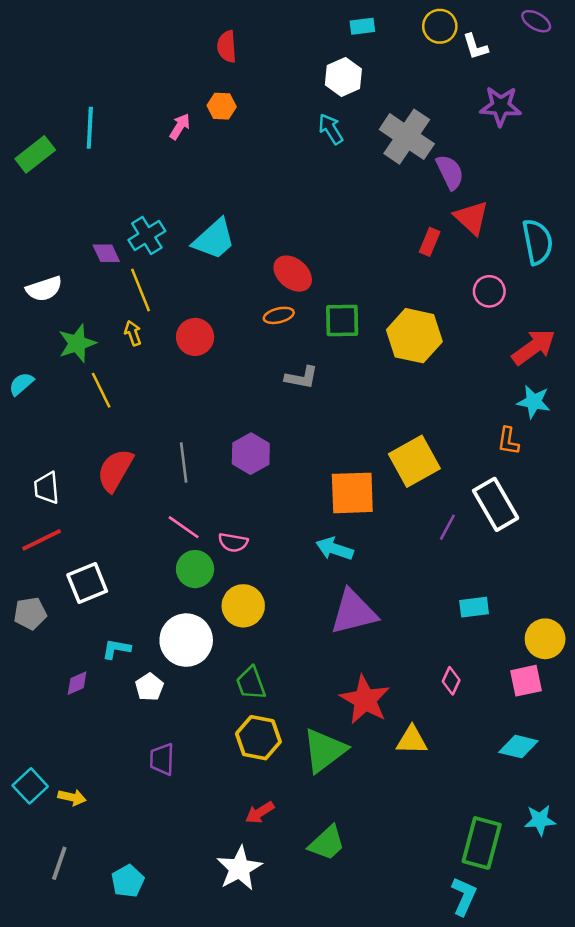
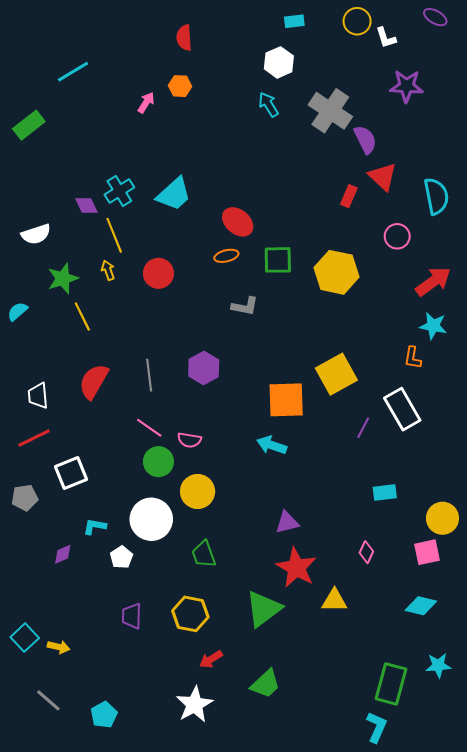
cyan line: (90, 128) -> (73, 72), moved, turned 56
purple triangle: (354, 612) -> (287, 522), moved, size x0.6
yellow hexagon: (258, 738) -> (190, 614), moved
gray line: (59, 863) -> (48, 700), turned -68

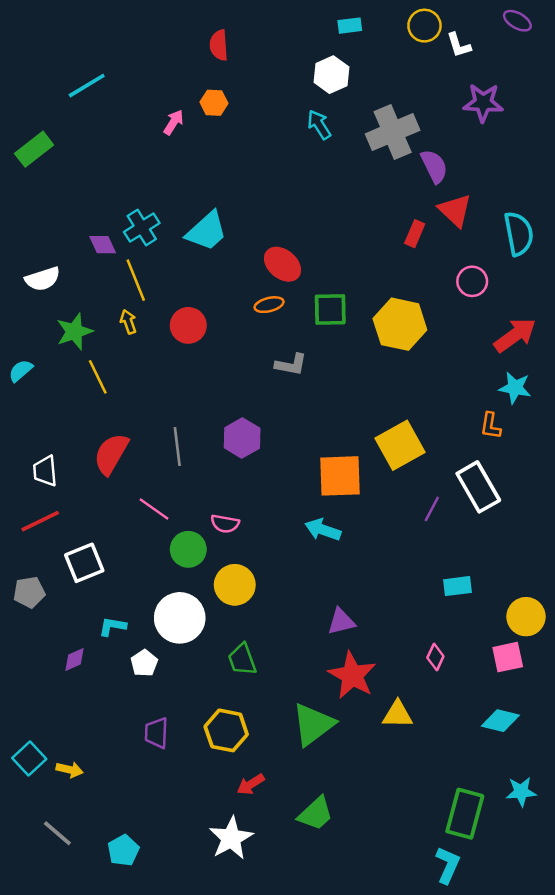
gray cross: (330, 111) -> (393, 132), turned 33
pink line: (149, 428) -> (154, 509), moved

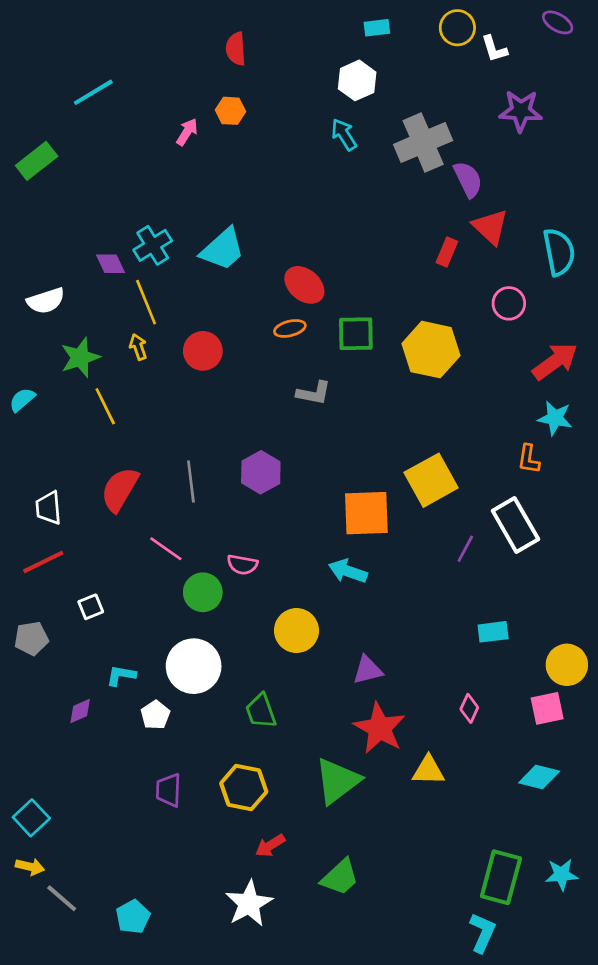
white square: (84, 563) -> (91, 607), size x0.6
yellow circle: (235, 585) -> (296, 631), moved
yellow arrow: (70, 770) -> (30, 867), moved
cyan star: (521, 792) -> (562, 875), moved

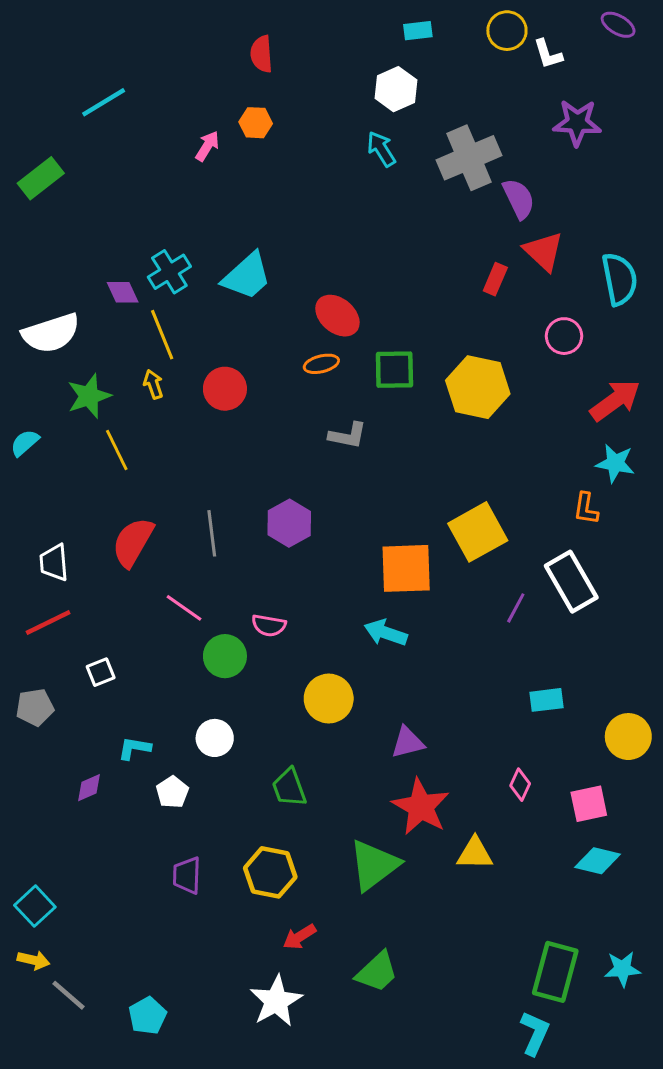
white semicircle: (46, 301) -> (51, 333), size x1.4
white circle: (194, 666) -> (215, 738), size x0.6
pink square: (547, 708) -> (589, 804), moved

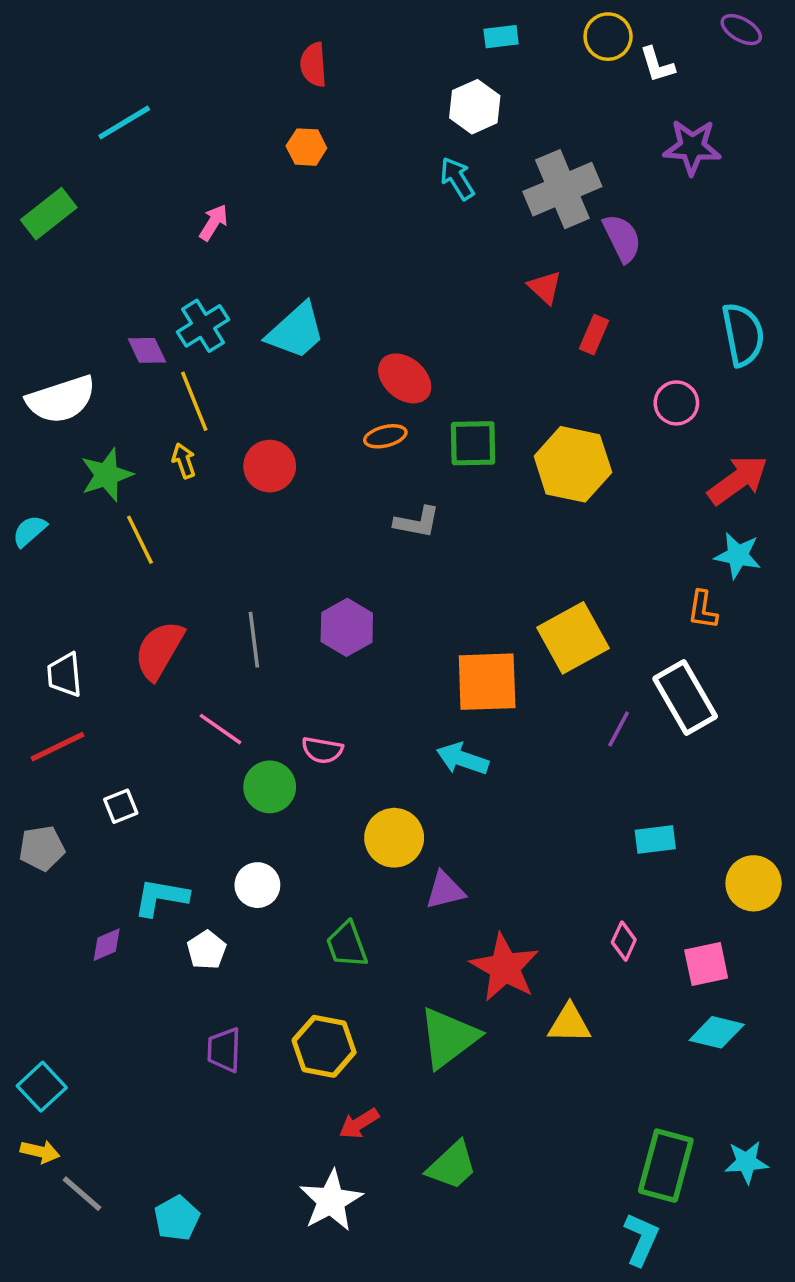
pink arrow: (207, 146) -> (214, 222), moved
red triangle: (544, 251) -> (545, 287), moved, size x0.7
purple triangle: (408, 742) -> (445, 890), moved
cyan L-shape: (134, 748) -> (161, 897), size x1.4

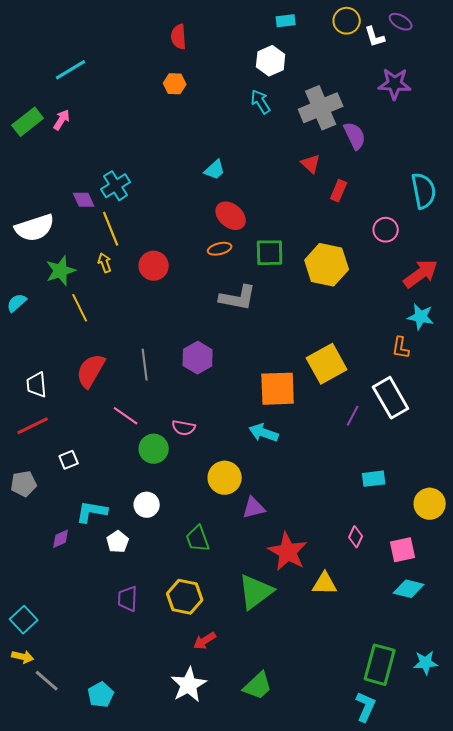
purple ellipse: (741, 30) -> (401, 22), moved
pink arrow: (214, 222) -> (62, 120), moved
cyan trapezoid: (296, 331) -> (215, 170), moved, size x0.6
gray L-shape: (417, 522) -> (238, 298), size x1.4
green trapezoid: (452, 1166) -> (258, 686), moved

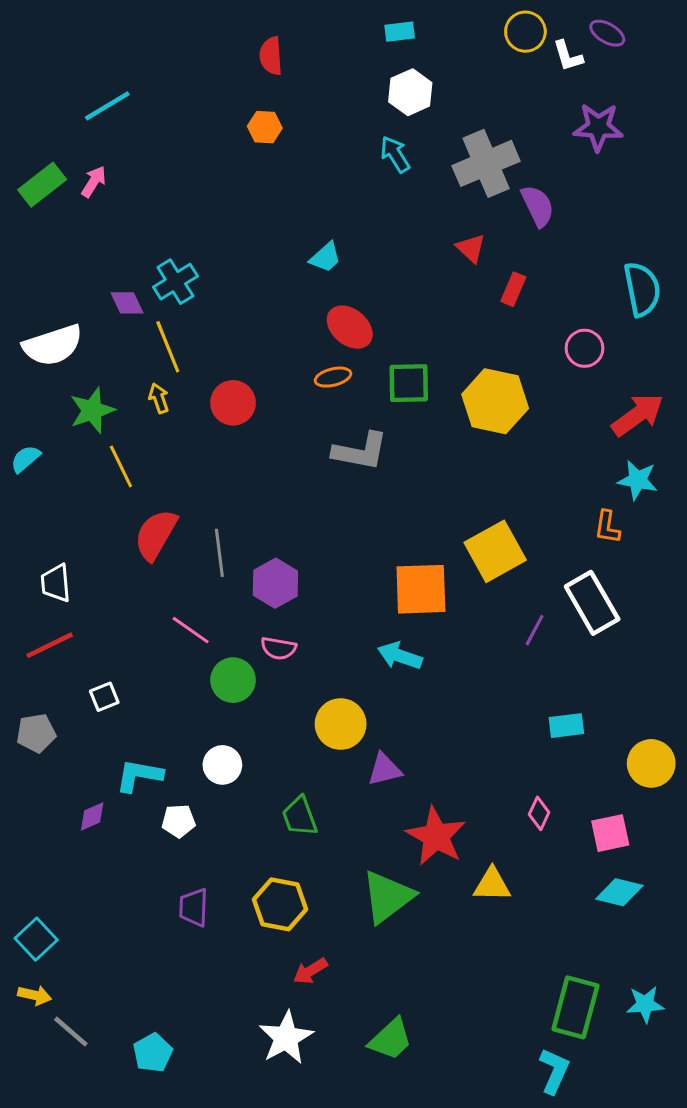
cyan rectangle: (286, 21) -> (400, 32), moved
purple hexagon: (198, 358) -> (275, 583), moved
red semicircle: (91, 371) -> (156, 535), moved
white pentagon: (118, 542) -> (178, 821), turned 30

